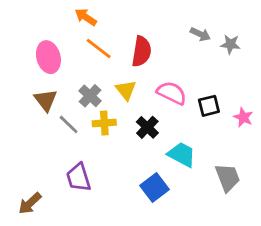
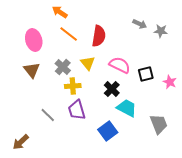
gray line: (69, 124) -> (48, 115), moved
black cross: (147, 127) -> (112, 89), moved
purple trapezoid: (79, 177) -> (77, 110), moved

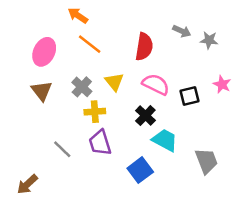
red semicircle: (99, 36) -> (144, 47), moved
pink ellipse: (34, 40) -> (44, 52), turned 40
pink star: (170, 82) -> (222, 84), moved

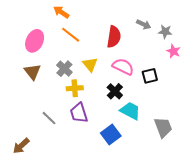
pink star: (222, 84) -> (173, 51), moved

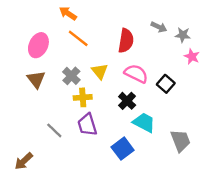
black square: (150, 76) -> (166, 84), turned -35

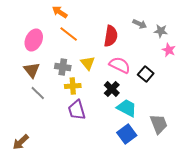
gray cross: (71, 76) -> (63, 67), turned -35
gray line: (54, 130) -> (38, 93), moved
blue square: (123, 149) -> (127, 134), moved

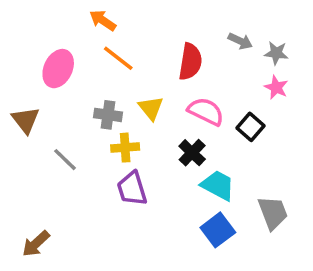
pink star: (169, 50) -> (276, 87), moved
brown triangle: (32, 70) -> (26, 120), moved

